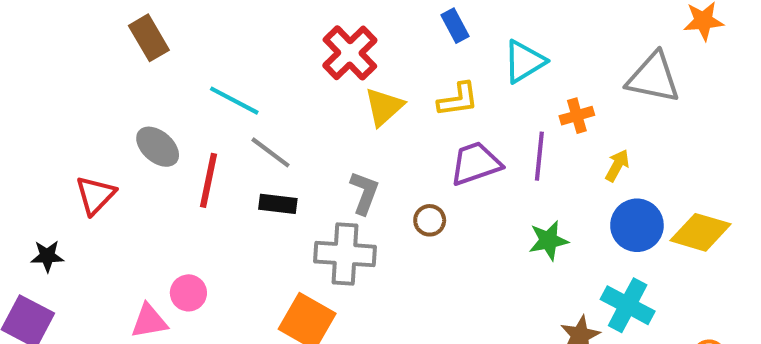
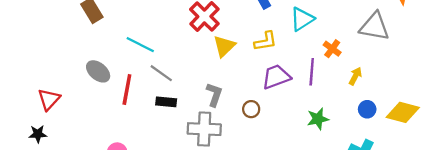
orange cross: (577, 116) -> (332, 49), turned -36
red triangle: (95, 195) -> (49, 99), moved
blue circle: (637, 225) -> (367, 109), size x0.6

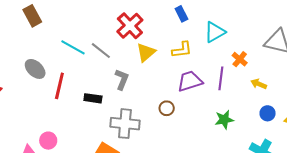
gray line: (161, 73) -> (101, 51), moved
yellow arrow: (355, 76) -> (259, 84), turned -98
gray L-shape: (214, 95) -> (122, 79), moved

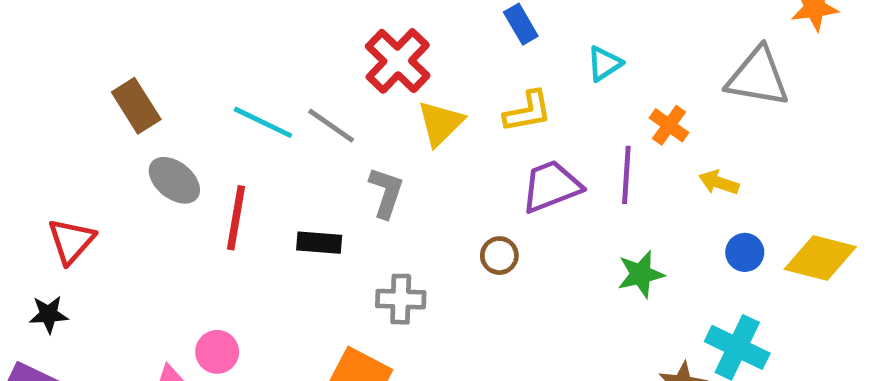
brown rectangle: (32, 16) -> (136, 106), moved
cyan triangle: (215, 32) -> (604, 64), size x0.7
gray cross: (125, 124) -> (401, 299), size x0.7

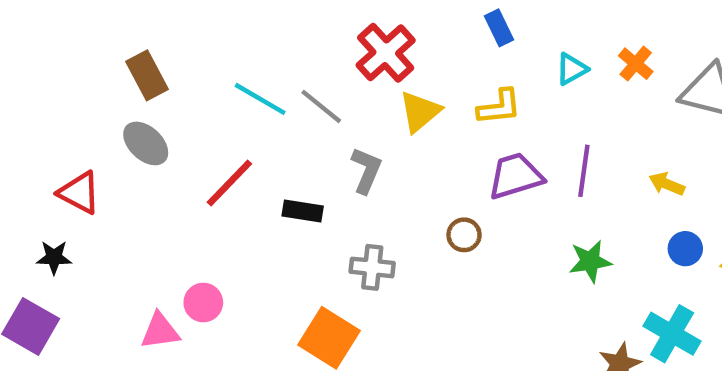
orange cross: (669, 125) -> (636, 64), moved
gray ellipse: (174, 180) -> (146, 143), moved
red line: (236, 218) -> (229, 183), turned 30
red triangle: (71, 241) -> (79, 193), turned -48

